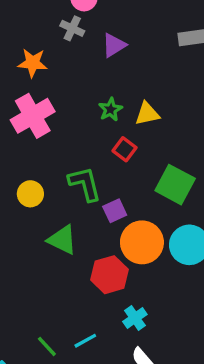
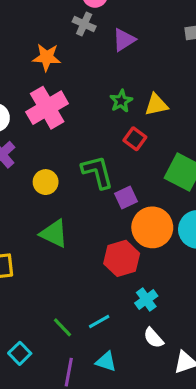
green triangle: (62, 240) -> (54, 234), moved

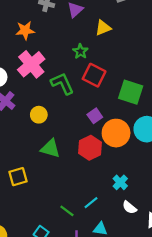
yellow triangle: (156, 105) -> (103, 28), moved
red square: (135, 139) -> (94, 75), size x1.5
green L-shape: (97, 172) -> (62, 84), moved
red hexagon: (122, 258) -> (90, 148), moved

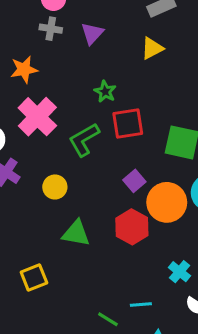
yellow triangle: (103, 28) -> (152, 48), moved
red square: (94, 75) -> (128, 124), turned -30
green L-shape: (62, 84) -> (84, 140), turned -90
cyan line: (91, 203) -> (141, 304), turned 40

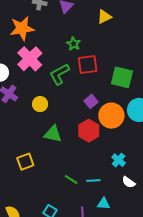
orange star: (24, 69) -> (22, 28), size x1.4
green line: (108, 319) -> (71, 180), moved

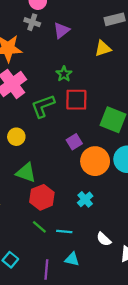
red hexagon: (89, 131) -> (42, 197), moved
cyan cross: (119, 160) -> (85, 199), moved

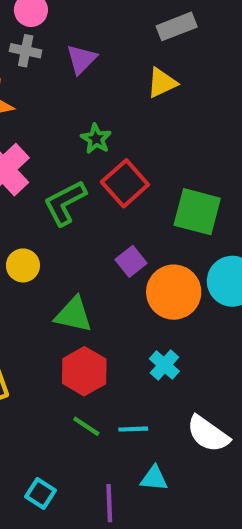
red square: (76, 100) -> (125, 183), turned -35
green triangle: (26, 173) -> (73, 315), moved
white semicircle: (104, 239) -> (208, 434), size x1.5

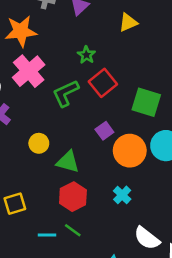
yellow circle: (23, 265) -> (39, 143), moved
cyan line: (133, 429) -> (47, 235), moved

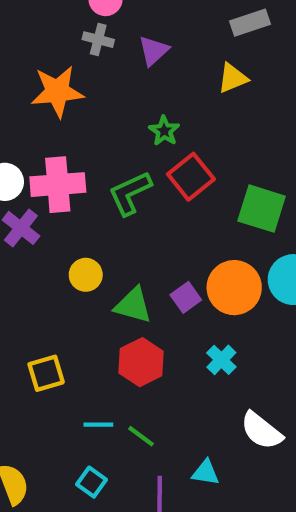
pink cross: (29, 71) -> (58, 185), moved, turned 36
purple square: (104, 131) -> (186, 297), moved
green line: (73, 230) -> (141, 436), moved

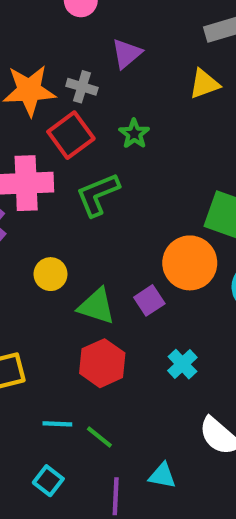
gray cross: (98, 40) -> (82, 87), moved
red square: (191, 177) -> (71, 135), moved
orange circle: (234, 288) -> (190, 263), moved

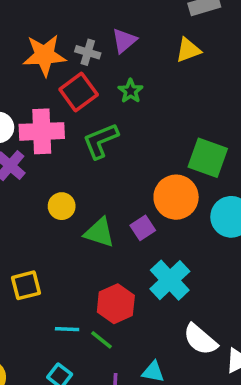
purple triangle: (127, 54) -> (124, 41), moved
red hexagon: (102, 363) -> (116, 304), moved
cyan cross: (182, 364) -> (170, 280), size x1.6

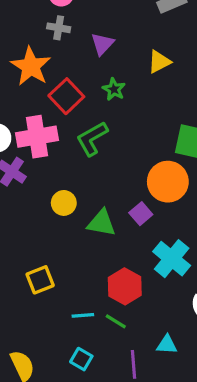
yellow triangle: (188, 50) -> (159, 62), moved
gray cross: (88, 52) -> (59, 28), moved
orange star: (44, 55) -> (31, 66), turned -30

